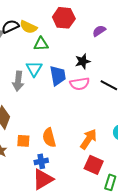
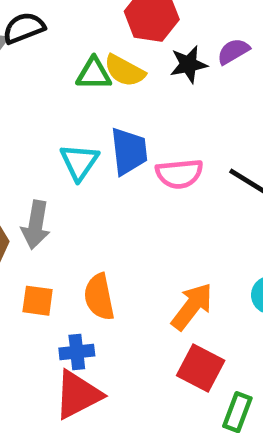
yellow semicircle: (28, 27) -> (125, 71), moved
black star: (83, 61) -> (188, 64), moved
cyan triangle: (34, 69) -> (79, 162), moved
gray arrow: (18, 81) -> (36, 225), moved

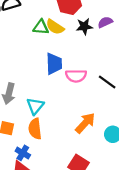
cyan triangle: (79, 162) -> (35, 106), moved
orange arrow: (192, 306) -> (85, 123), moved
blue cross: (77, 352) -> (23, 153), turned 32

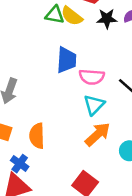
cyan triangle: (35, 106) -> (94, 105), moved

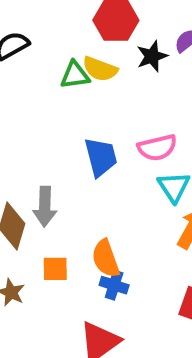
blue trapezoid: (67, 60) -> (101, 157), moved
blue cross: (20, 164) -> (114, 285), moved

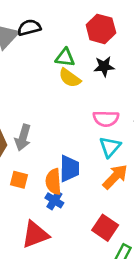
black star: (152, 56) -> (104, 66), moved
yellow semicircle: (100, 69) -> (70, 78), moved
blue trapezoid: (101, 157) -> (69, 168), moved

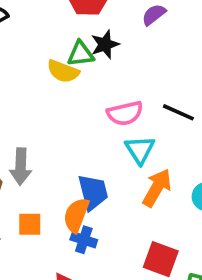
green triangle: (65, 58) -> (81, 54), moved
orange semicircle: (53, 182) -> (76, 215), turned 40

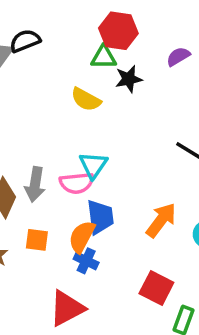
green triangle: (81, 54) -> (104, 57), moved
pink semicircle: (125, 113) -> (77, 183), moved
cyan triangle: (140, 150) -> (93, 165), moved

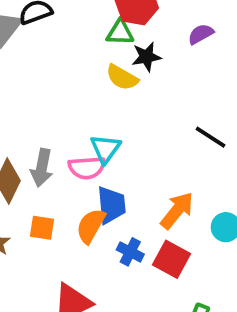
yellow semicircle: (86, 99) -> (122, 77), moved
blue cross: (86, 261) -> (130, 252), moved
red square: (156, 288) -> (172, 259), moved

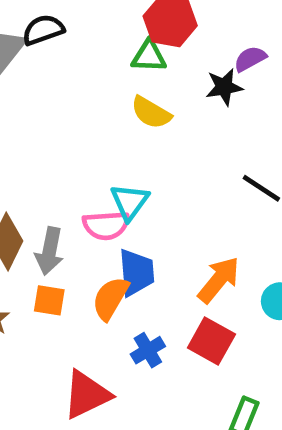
black star: (146, 57) -> (224, 87), moved
gray arrow: (42, 168) -> (49, 251), moved
blue cross: (130, 252) -> (148, 350), moved, turned 32

